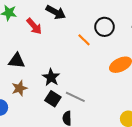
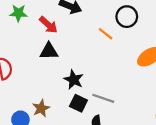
black triangle: (17, 61) -> (49, 51), moved
brown star: (19, 88) -> (41, 108), moved

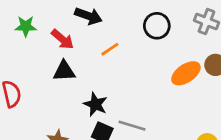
orange line: (106, 34) -> (110, 49), moved, turned -70

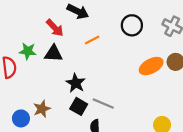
green star: (26, 26) -> (28, 51), moved

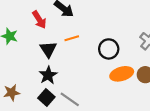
black circle: (132, 25) -> (109, 49), moved
black triangle: (53, 54) -> (48, 49), moved, turned 42

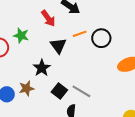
black circle: (109, 49) -> (101, 38), moved
black star: (48, 75) -> (42, 68), moved

